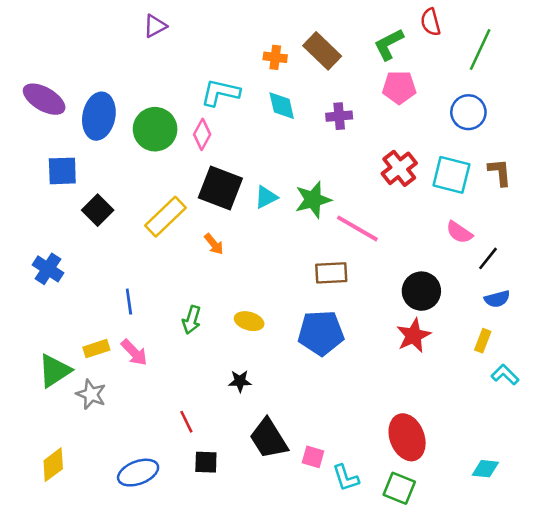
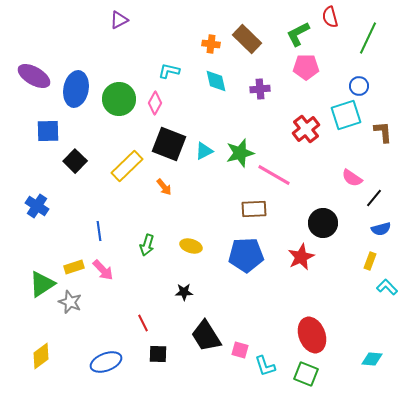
cyan L-shape: (220, 93) -> (169, 71), size x0.7
blue circle: (468, 112) -> (359, 86), size x0.7
cyan square: (451, 175) -> (346, 115), moved, turned -32
red star: (414, 335) -> (301, 257), moved

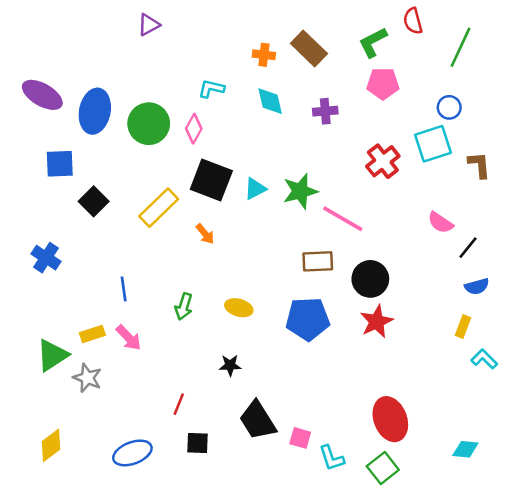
black circle: (323, 223) -> (370, 279), moved
red line: (143, 323) -> (179, 404), turned 48
green square: (306, 374) -> (383, 468), turned 30

